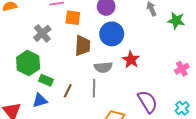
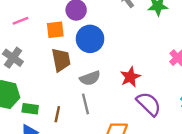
orange square: (73, 18) -> (55, 30), moved
red star: (131, 60) -> (130, 77), moved, turned 30

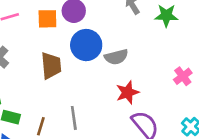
orange square: (55, 30) -> (47, 19), moved
gray semicircle: (90, 78) -> (116, 57), moved

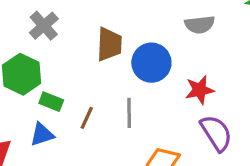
blue circle: (86, 45) -> (151, 63), moved
gray semicircle: (116, 57) -> (200, 25), moved

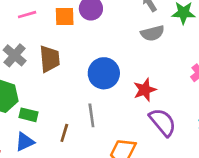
gray semicircle: (200, 25) -> (152, 33), moved
brown trapezoid: (109, 44) -> (50, 59), moved
brown line: (87, 118) -> (64, 133), moved

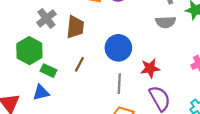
gray line: (91, 115) -> (119, 84), moved
brown line: (64, 133) -> (79, 64), moved

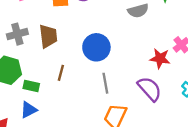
gray cross: (46, 18) -> (17, 34), turned 36
red star: (150, 68) -> (160, 58), moved, turned 30

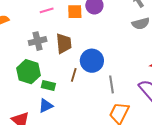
blue circle: (96, 47) -> (92, 61), moved

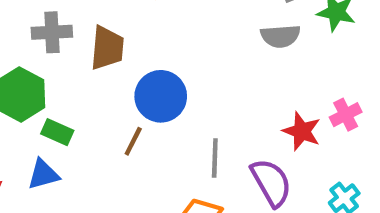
brown line: (74, 75) -> (133, 141), moved
gray line: (111, 84) -> (215, 158), moved

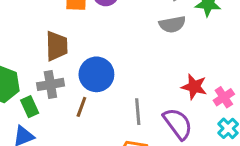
gray cross: (52, 32) -> (50, 84), moved
pink cross: (346, 115) -> (224, 97), moved
green rectangle: (57, 132) -> (30, 107), turned 48

